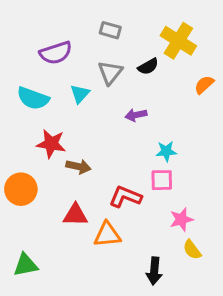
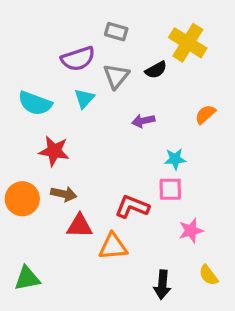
purple semicircle: (56, 53) -> (78, 59), moved
orange semicircle: (204, 85) -> (205, 114), moved
brown arrow: (78, 166) -> (64, 194), moved
yellow semicircle: (192, 250) -> (208, 275), moved

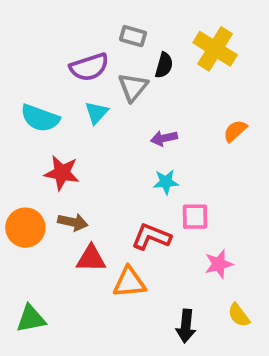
black semicircle: (156, 70) -> (164, 65), moved, turned -45
cyan star: (175, 159) -> (166, 182), moved

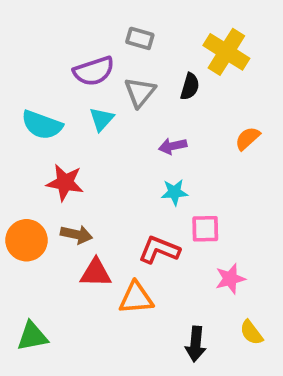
black semicircle: (164, 65) -> (190, 86), moved

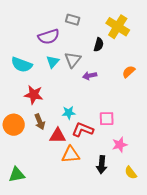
gray triangle: (140, 92) -> (73, 60), moved
cyan star: (174, 192) -> (69, 113), moved
brown arrow: (76, 234) -> (40, 122), turned 56
red triangle: (96, 273) -> (58, 136), moved
black arrow: (196, 344) -> (102, 165), moved

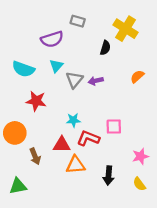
gray triangle: (73, 60) -> (74, 80), moved
brown arrow: (40, 122) -> (35, 156), moved
pink star: (120, 145) -> (140, 156), moved

